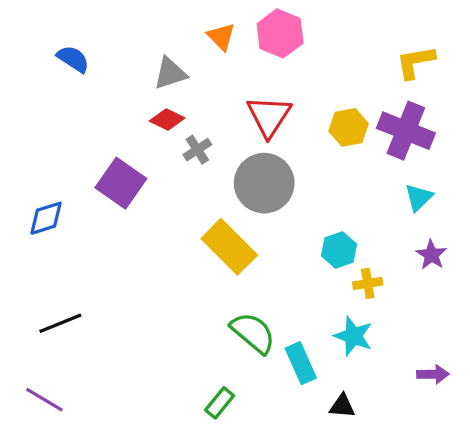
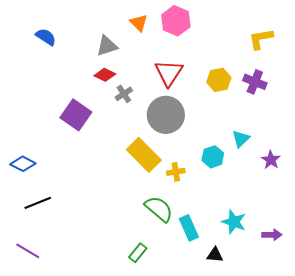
purple cross: (406, 131) -> (255, 82), size x0.7
cyan triangle: (419, 197) -> (241, 139), moved
blue diamond: (46, 218) -> (23, 164), moved, turned 45
yellow cross: (368, 283) -> (176, 172), moved
cyan star: (353, 336) -> (234, 222), moved

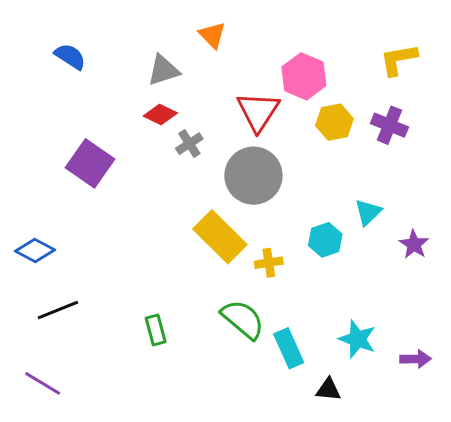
pink hexagon: (176, 21) -> (304, 76), moved
purple square: (76, 115) -> (90, 163), moved
green rectangle: (138, 253) -> (156, 330), moved, turned -54

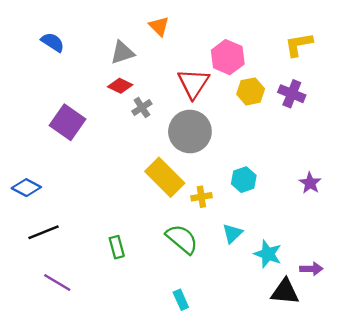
cyan triangle: (368, 212) -> (232, 233), moved
cyan rectangle: (289, 348) -> (181, 300), moved, size x0.7
purple line: (43, 383) -> (57, 283), moved
black triangle: (328, 390) -> (285, 292), moved, size x1.5

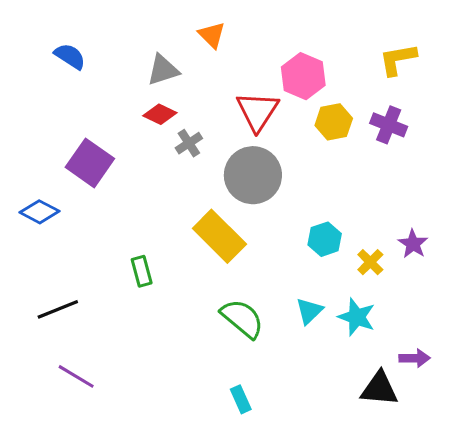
blue diamond: (26, 188) -> (39, 212), moved
yellow cross: (201, 197) -> (370, 262), moved, turned -36
green rectangle: (117, 247) -> (142, 271), moved
cyan star: (268, 254) -> (357, 317), moved

